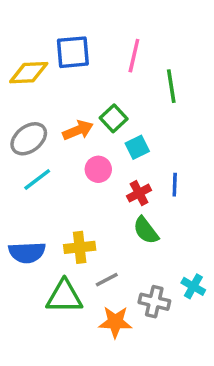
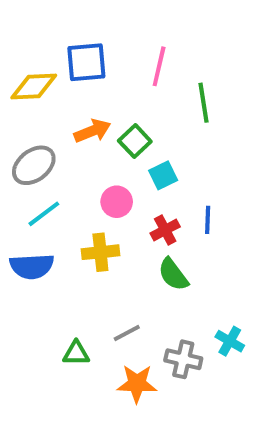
orange arrow: (78, 130) -> (92, 131), moved
yellow cross: (80, 247) -> (100, 252), moved
blue semicircle: (27, 252) -> (32, 266), moved
green triangle: (64, 297) -> (76, 353), size x0.6

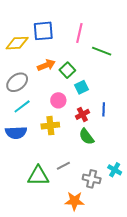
green line: (204, 103) -> (102, 51), turned -60
green triangle: (76, 353) -> (38, 176), size x1.6
orange star: (137, 384) -> (74, 201), moved

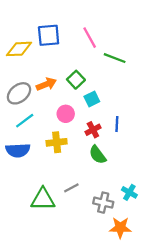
pink line: (79, 33) -> (90, 38), turned -42
orange arrow: (46, 65) -> (46, 84), moved
orange star: (74, 201) -> (120, 228), moved

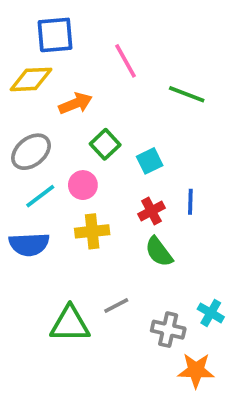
blue square: (49, 35) -> (55, 35), moved
pink line: (90, 38) -> (126, 61), moved
green square: (76, 80) -> (105, 144), moved
orange arrow: (46, 84) -> (75, 103), moved
pink circle: (66, 114) -> (83, 185), moved

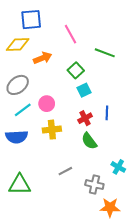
green square: (105, 144) -> (76, 70), moved
cyan cross: (211, 313) -> (118, 167), moved
green triangle: (70, 324) -> (20, 185), moved

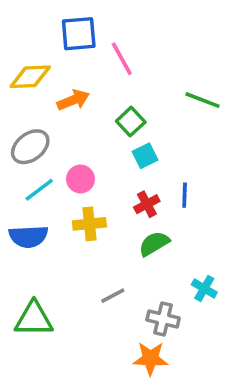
blue square: (31, 20) -> (79, 34), moved
green line: (105, 53) -> (202, 100), moved
green semicircle: (89, 141) -> (154, 244), turned 96
orange star: (110, 207) -> (150, 358), moved

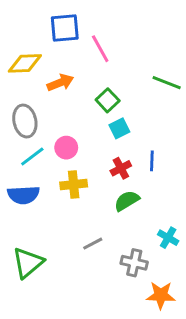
gray ellipse: (30, 147) -> (25, 121), turned -64
green triangle: (34, 319) -> (28, 263), turned -40
orange star: (150, 358) -> (161, 295), moved

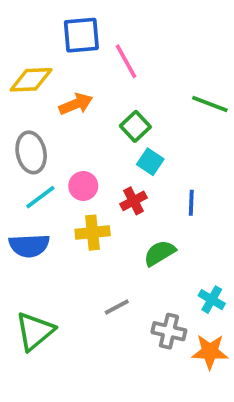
cyan square: (119, 128) -> (150, 162), turned -30
red cross: (121, 168) -> (134, 201), moved
orange star: (161, 295) -> (210, 352), moved

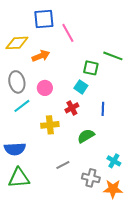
green square: (135, 126) -> (91, 68), moved, turned -35
pink circle: (83, 186) -> (45, 88), moved
blue semicircle: (29, 246) -> (15, 149), moved
green triangle: (35, 331) -> (19, 178), turned 35

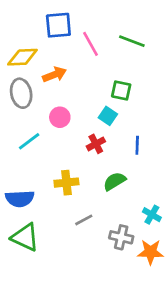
green line: (113, 56) -> (132, 41), moved
gray ellipse: (17, 82) -> (21, 93), moved
yellow cross: (50, 125) -> (66, 183), moved
green triangle: (19, 178) -> (25, 237), turned 30

